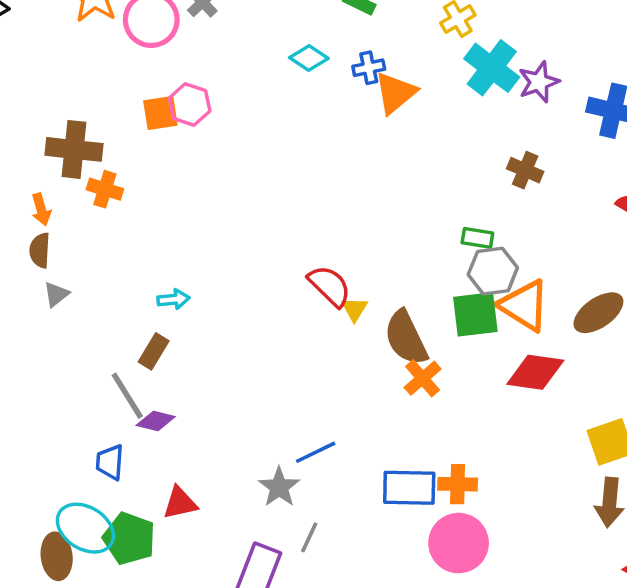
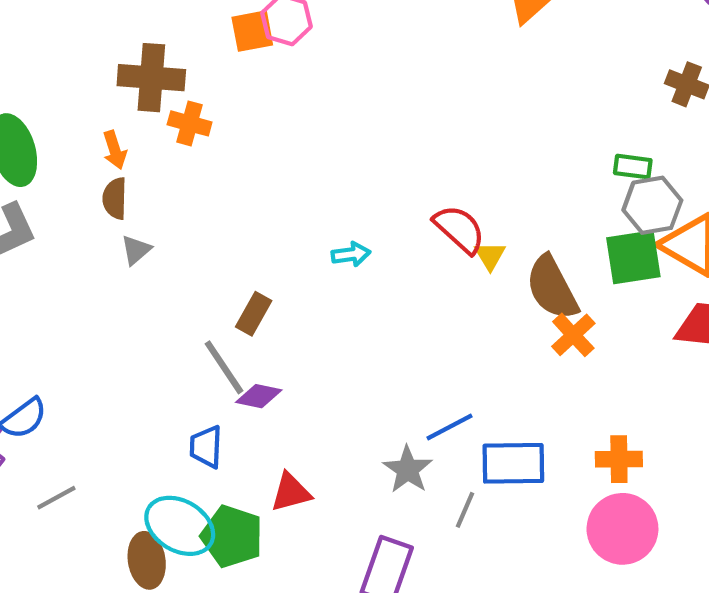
cyan arrow: (173, 299) -> (351, 254), moved
blue rectangle: (409, 488) -> (513, 463), moved
gray line: (309, 537) -> (465, 510), moved

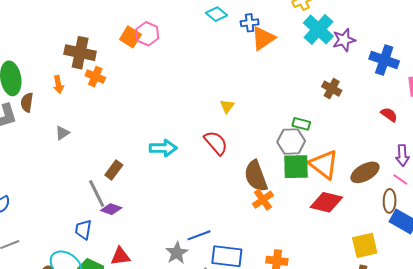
orange square: (252, 31) -> (130, 37), turned 35
brown semicircle: (115, 198) -> (27, 102), moved
gray hexagon: (652, 205) -> (291, 141), moved
cyan arrow: (351, 254) -> (163, 148), size x1.5
yellow triangle: (490, 256) -> (227, 106), moved

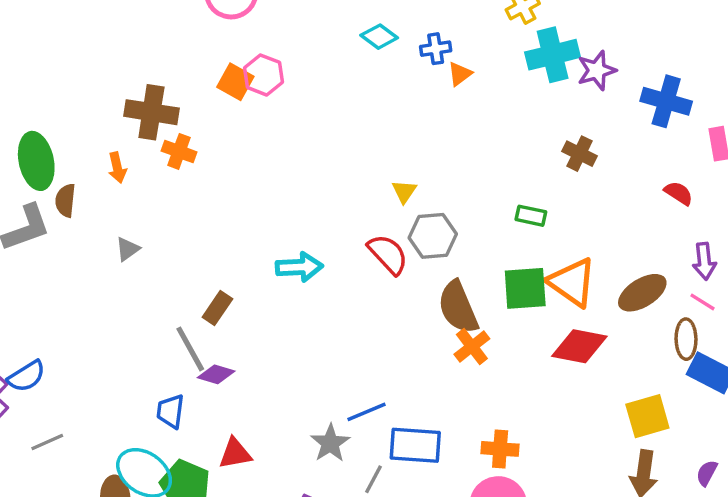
cyan cross: (318, 29) -> (553, 55), turned 36
orange triangle: (263, 38) -> (460, 74), size x0.6
gray hexagon: (291, 141) -> (433, 236), moved

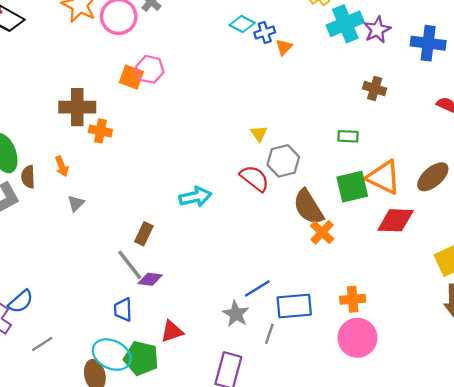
cyan diamond: (379, 37) -> (242, 24), moved
orange arrow: (117, 168) -> (62, 166), moved

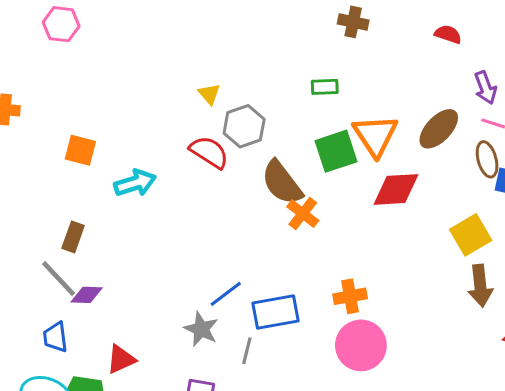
orange square: (131, 77) -> (80, 150), moved
orange triangle: (384, 177) -> (375, 135), turned 36

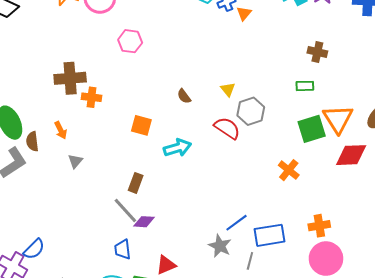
brown cross: (353, 22) -> (317, 52), moved
brown semicircle: (282, 183) -> (184, 96), moved, size x0.5

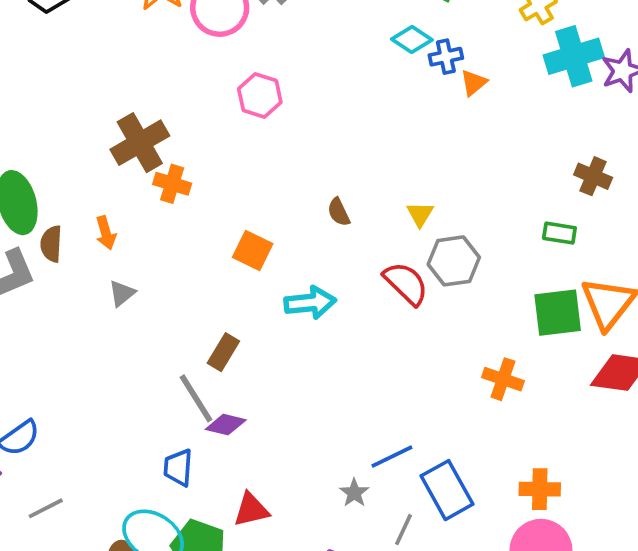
brown cross: (70, 78) -> (140, 143), turned -36
orange cross: (289, 170) -> (503, 379), turned -30
blue rectangle: (269, 235) -> (447, 490), turned 60
gray star: (220, 246) -> (354, 493), size x0.7

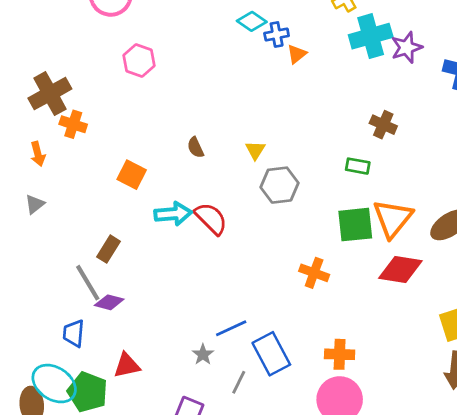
orange arrow: (106, 233) -> (38, 154), moved
red semicircle: (406, 283) -> (211, 219), moved

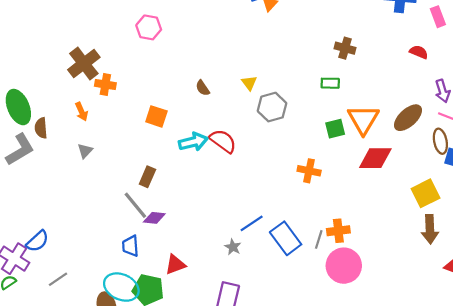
green square: (355, 225) -> (335, 129), size x0.7
gray line: (239, 382) -> (319, 239), moved

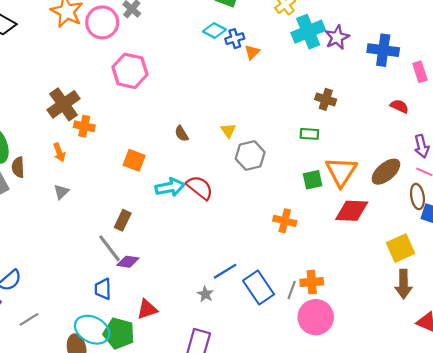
pink hexagon: (149, 27) -> (130, 71), size x1.4

